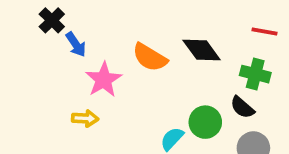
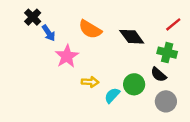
red line: (264, 31) -> (173, 24), turned -49
orange semicircle: (150, 57) -> (90, 29), moved
yellow arrow: (85, 118) -> (90, 82), moved

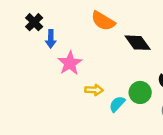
orange semicircle: (90, 29) -> (103, 21), moved
blue arrow: (49, 33) -> (51, 39), turned 35

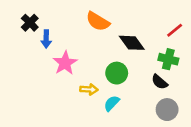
green circle: (140, 92) -> (117, 73), moved

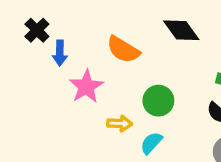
orange semicircle: (98, 21) -> (123, 50), moved
black diamond: (132, 43) -> (181, 30), moved

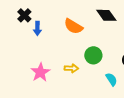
pink star: (86, 87) -> (40, 72), moved
cyan semicircle: (151, 143) -> (111, 79), moved, turned 104

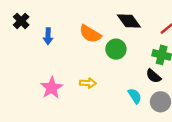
black cross: (24, 15) -> (21, 21), moved
green circle: (93, 55) -> (116, 49), moved

